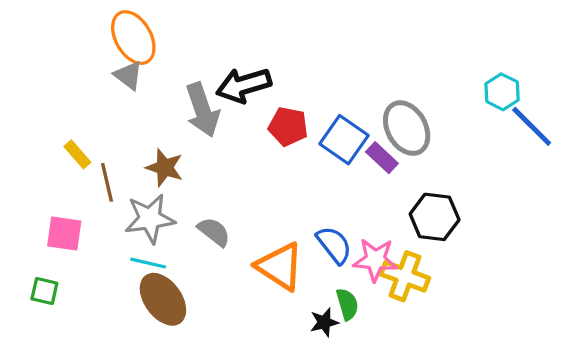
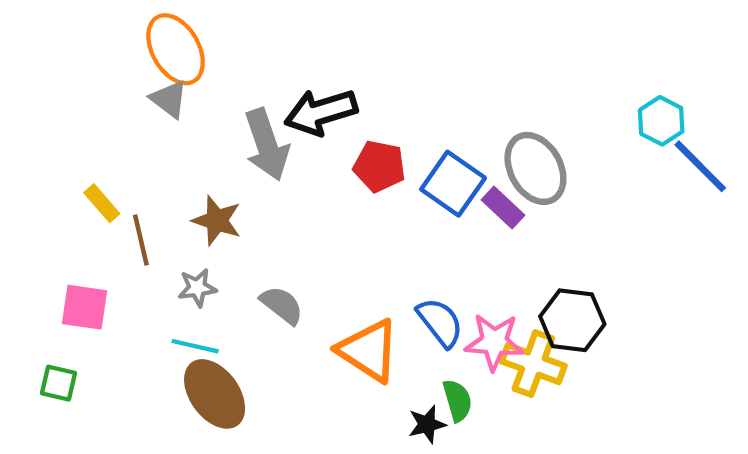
black hexagon: (435, 217) -> (572, 320), moved
gray star: (150, 219) -> (197, 288), size x0.6

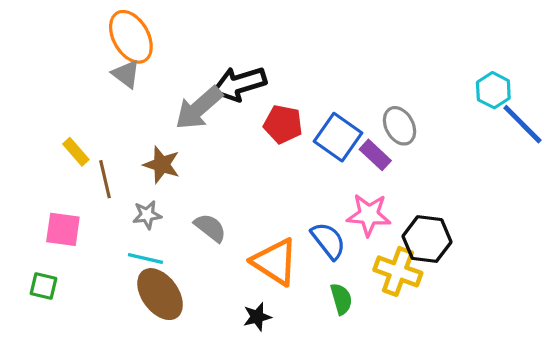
gray arrow: (267, 145) -> (199, 108), turned 68
gray ellipse: (535, 168) -> (399, 126), size x0.7
pink star: (494, 342) -> (369, 215), moved
black star: (427, 424) -> (257, 317), moved

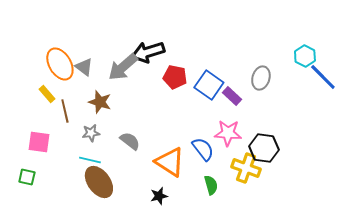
orange ellipse: (131, 37) -> (60, 64), moved
gray triangle: (126, 74) -> (84, 67), moved
gray ellipse: (399, 126) -> (261, 78), moved, turned 45

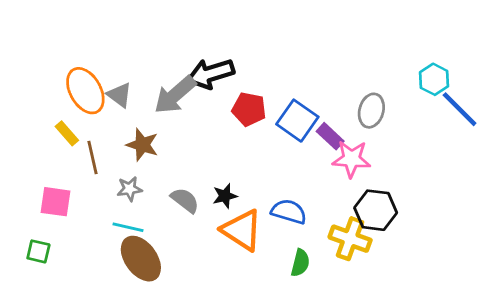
pink star: (228, 133) -> (351, 159), moved
blue semicircle: (203, 149) -> (289, 212), turned -35
green semicircle: (211, 185) -> (300, 263), turned 30
black star: (159, 196) -> (225, 196), moved

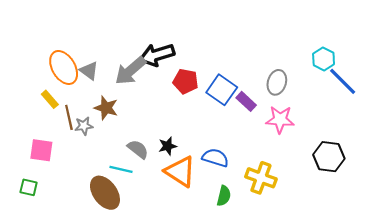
pink star: (351, 159) -> (280, 119), moved
gray star: (129, 189) -> (84, 126), moved
black hexagon: (376, 210) -> (329, 157), moved
cyan line: (128, 227) -> (121, 169), moved

